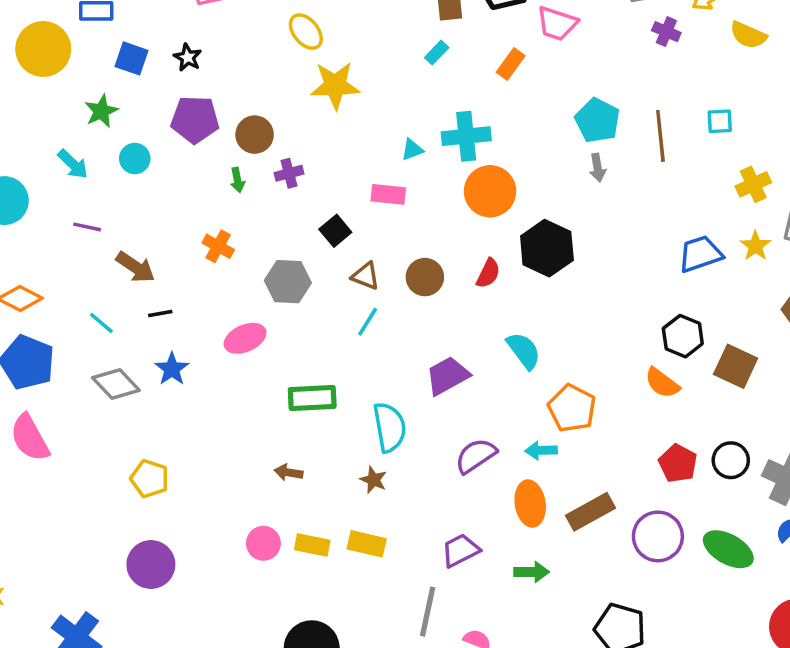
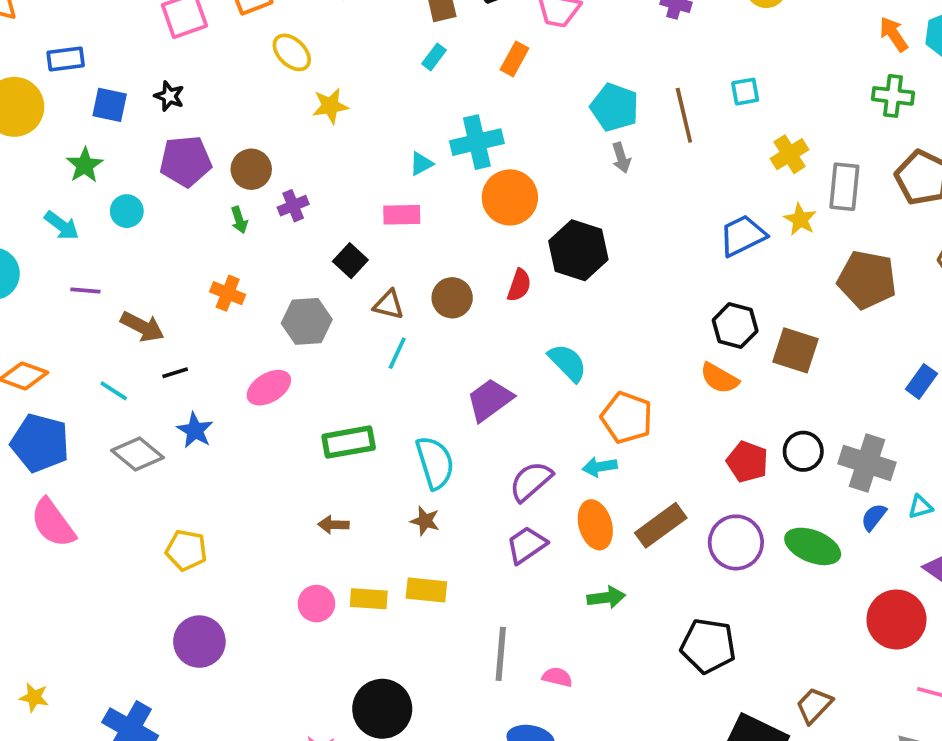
yellow star: (335, 85) -> (330, 106), size x0.7
purple trapezoid: (460, 550) -> (527, 545), moved

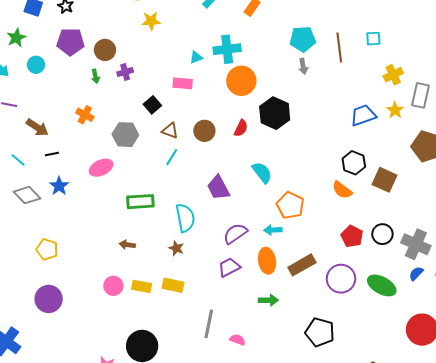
cyan pentagon: (615, 107) -> (303, 39), turned -30
purple trapezoid: (490, 400) -> (218, 188), turned -88

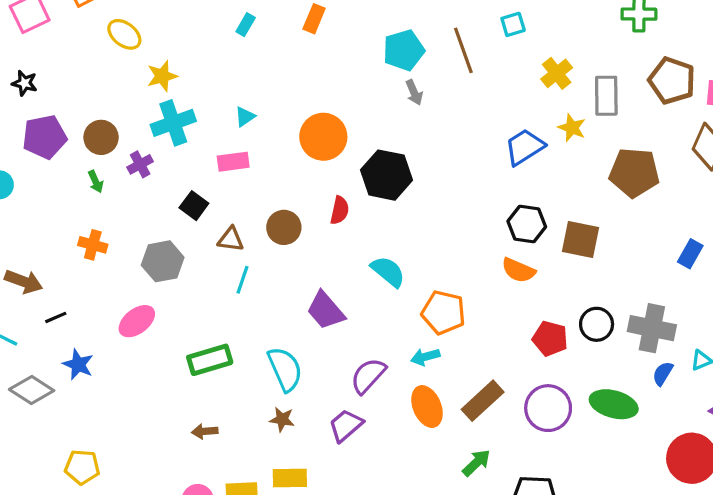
cyan cross: (227, 49) -> (173, 123), moved
purple trapezoid: (229, 267) -> (346, 425), moved
green arrow: (268, 300) -> (476, 463), moved, turned -30

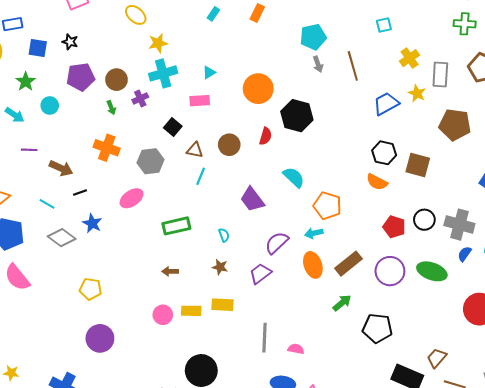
brown line: (463, 50) -> (353, 66), moved
orange cross: (93, 245) -> (107, 148), size x1.4
cyan semicircle: (285, 369) -> (224, 235), size x0.5

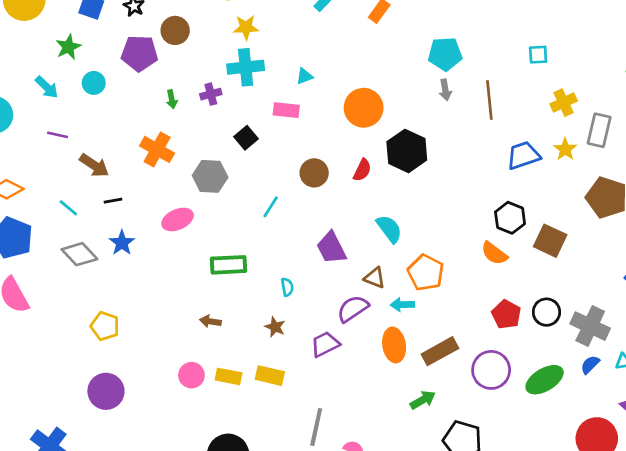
brown circle: (117, 80) -> (175, 30), moved
brown triangle: (195, 150) -> (375, 278), moved
green ellipse: (432, 271) -> (545, 380), turned -60

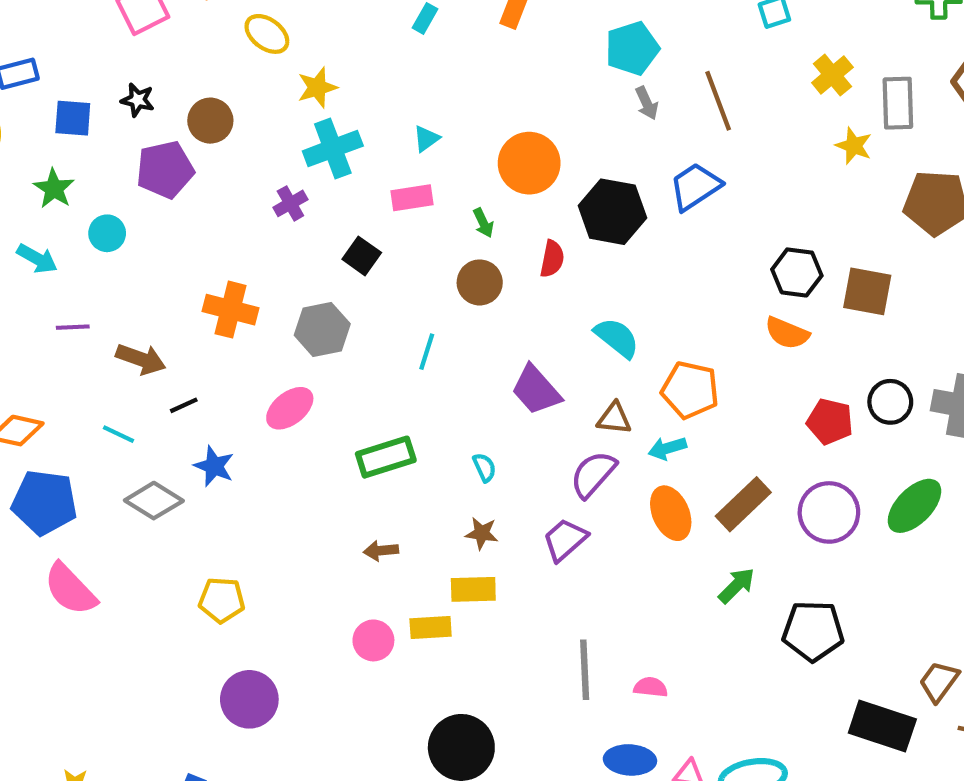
green arrow: (172, 99) -> (483, 223), moved
blue trapezoid: (523, 155) -> (695, 187), moved
yellow rectangle: (270, 376) -> (473, 589), moved

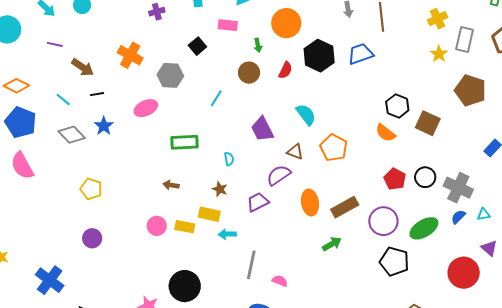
purple cross: (290, 203) -> (157, 12), moved
cyan arrow: (667, 448) -> (227, 234), moved
black pentagon: (813, 631) -> (394, 261), moved
purple circle: (249, 699) -> (92, 238), size x0.7

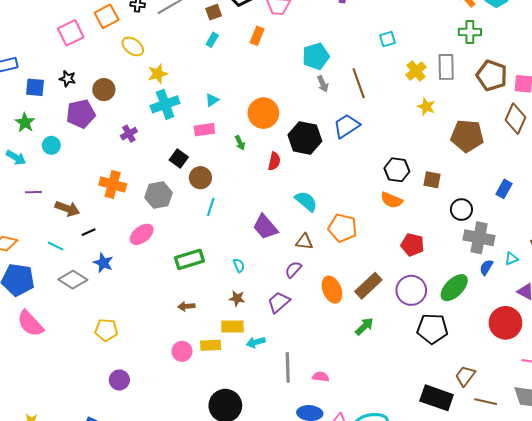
gray rectangle: (465, 40) -> (446, 67), moved
brown circle: (249, 73) -> (200, 178), moved
brown square: (428, 123) -> (432, 180), size x0.7
purple semicircle: (279, 175) -> (293, 270), size x0.7
black circle: (425, 177) -> (461, 210), moved

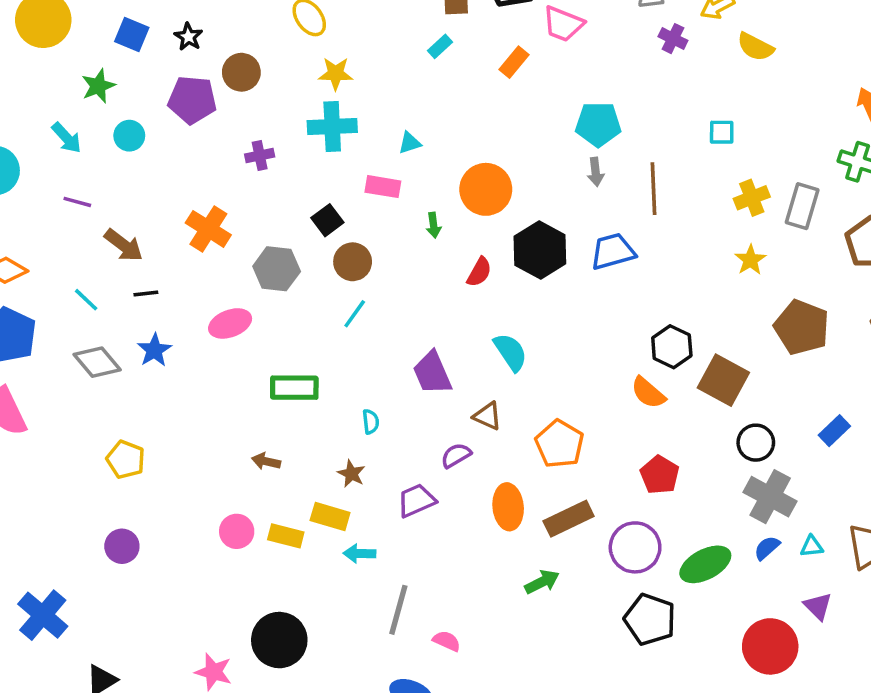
brown square: (432, 180) -> (723, 380), size x1.6
orange pentagon: (343, 228) -> (560, 444), moved

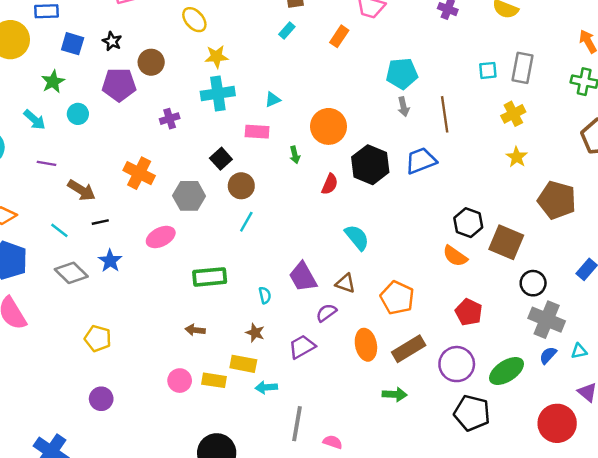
gray rectangle: (802, 206) -> (522, 68), moved
purple trapezoid: (432, 373) -> (303, 277), moved
green arrow: (542, 582) -> (395, 394), turned 35

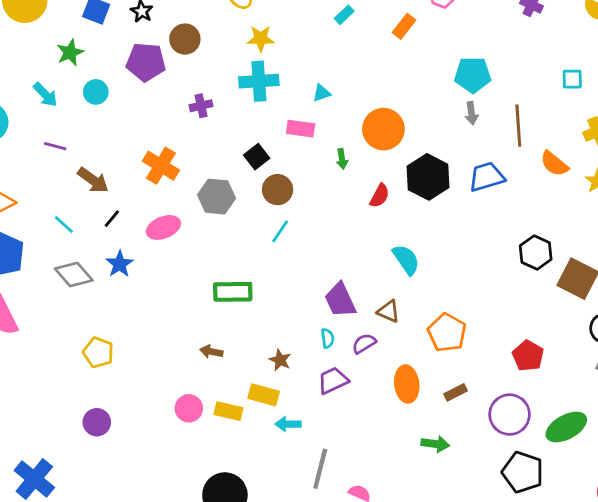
black line: (100, 222) -> (112, 219), turned -42
pink ellipse: (161, 237) -> (163, 227), moved
orange semicircle: (455, 256) -> (554, 164), moved
cyan semicircle: (265, 295) -> (328, 338), moved
brown rectangle: (409, 349) -> (456, 392), size x0.6

